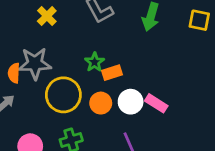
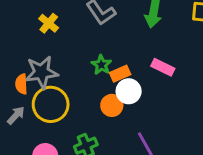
yellow circle: (63, 95) -> (51, 104), moved
white circle: (131, 102) -> (129, 91), moved
pink rectangle: (156, 103) -> (163, 67), moved

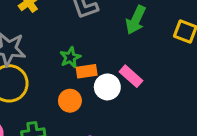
white circle: (129, 91) -> (107, 87), moved

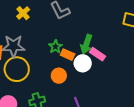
green arrow: (136, 20) -> (86, 44), moved
orange rectangle: (87, 71) -> (68, 55), turned 40

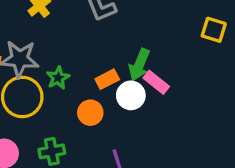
green star: (55, 47) -> (58, 78), moved
orange rectangle: (68, 55) -> (107, 79), turned -56

